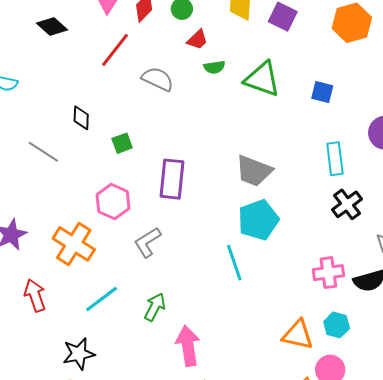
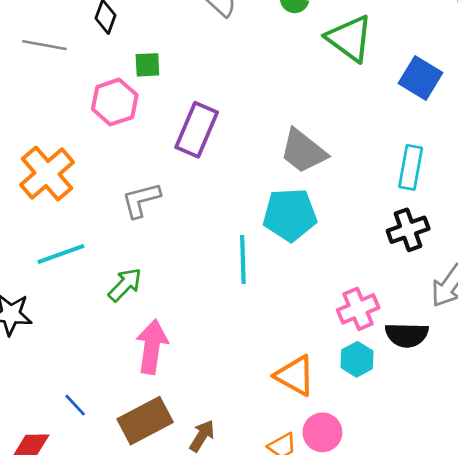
blue square: (322, 92) -> (421, 78), size x1.4
gray line: (43, 152) -> (45, 45), turned -40
pink hexagon: (113, 202) -> (115, 102), moved
pink cross: (328, 273) -> (358, 309), turned -32
cyan hexagon: (337, 325) -> (357, 359), moved

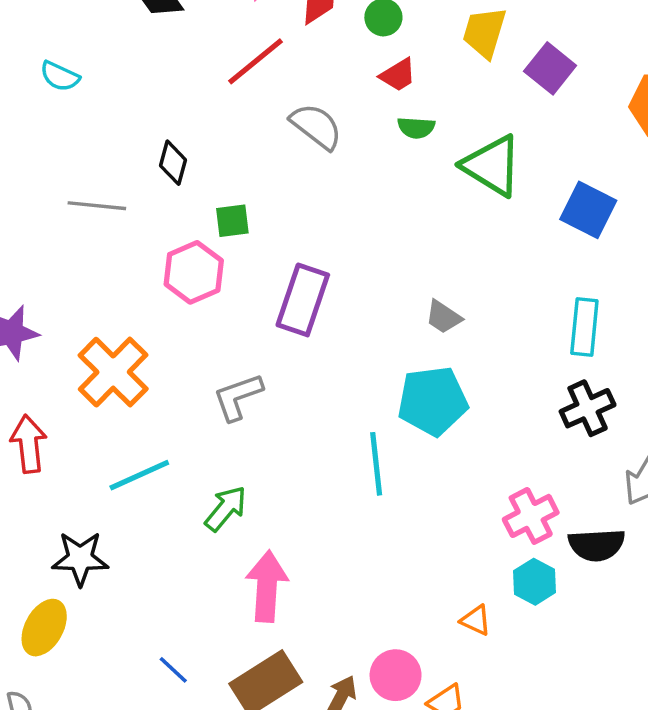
gray trapezoid: (303, 151) -> (443, 317), size x0.6
orange triangle: (295, 376) -> (476, 620), moved, size x0.6
pink circle: (322, 432) -> (396, 675), moved

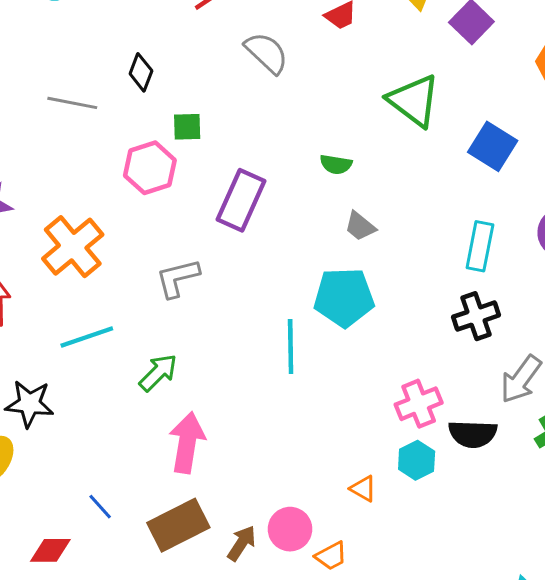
green semicircle: (416, 128) -> (336, 164), moved

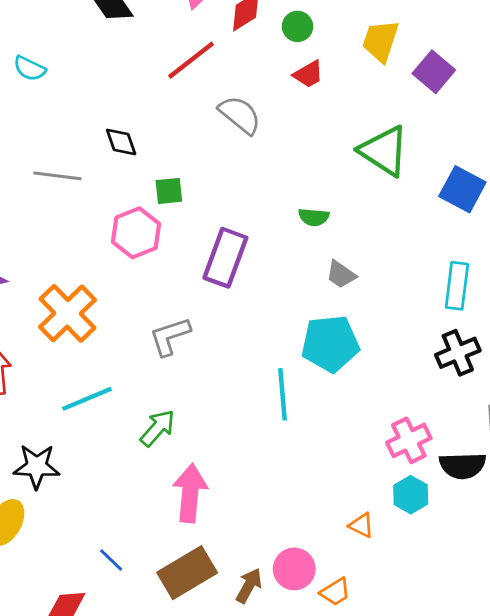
black diamond: (141, 72) -> (121, 142), turned -36

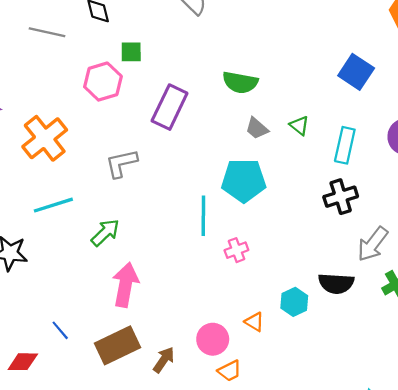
green triangle: (384, 151) -> (299, 126), moved, size x0.5
green semicircle: (314, 217) -> (240, 82), size x1.5
pink cross: (409, 440) -> (236, 250), moved, size x0.7
pink circle: (294, 569) -> (213, 339), moved

